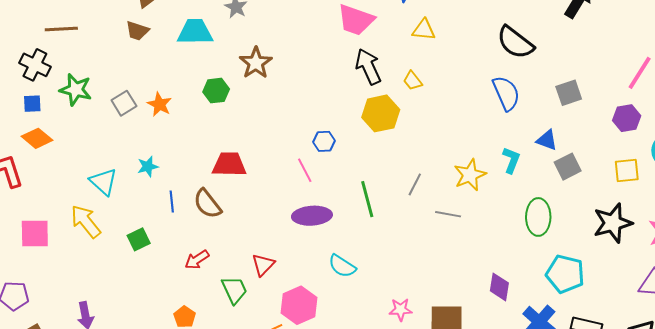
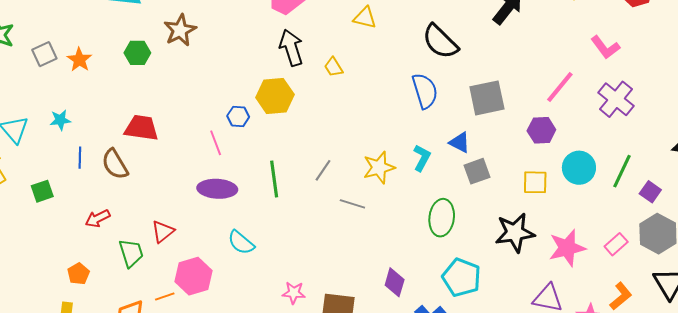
yellow triangle: (424, 30) -> (365, 18), moved
gray square: (569, 93) -> (487, 98), size x1.4
yellow hexagon: (381, 113) -> (275, 96), moved

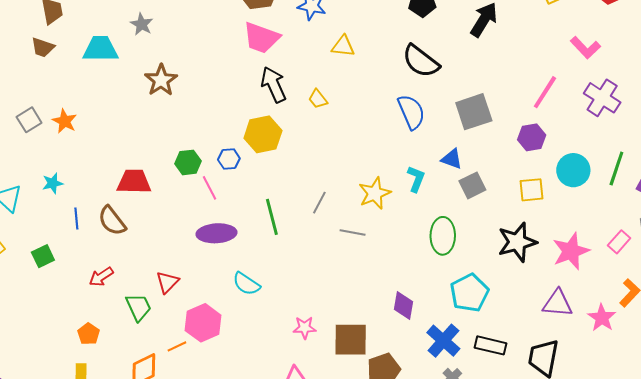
green hexagon: (137, 53) -> (188, 162), moved
cyan pentagon: (461, 277) -> (469, 293), turned 30

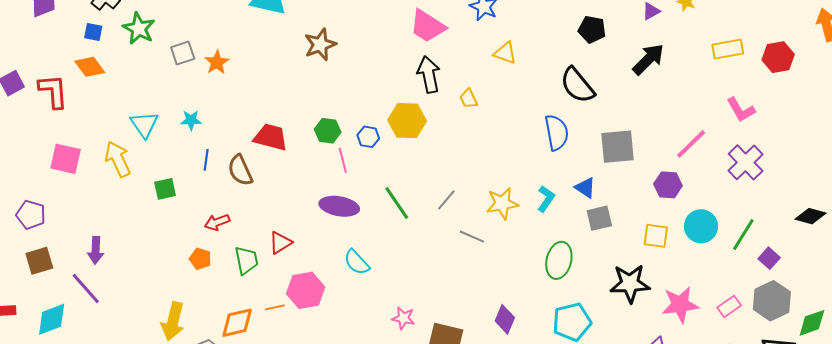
green line: (272, 217) -> (397, 203), turned -33
orange pentagon: (89, 334) -> (200, 259), moved, turned -30

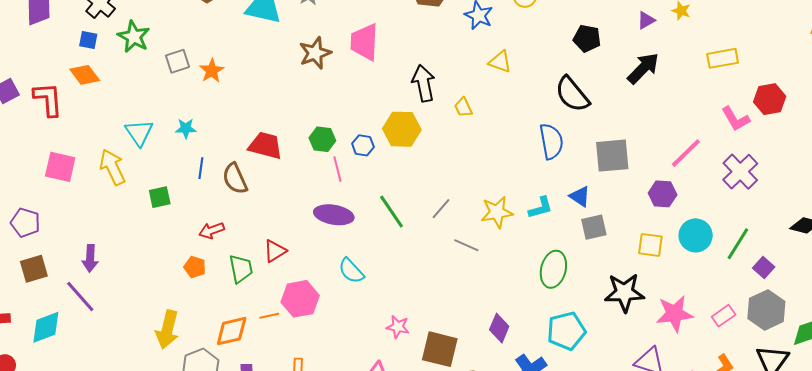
pink trapezoid: (428, 26) -> (364, 42), moved, turned 60
red hexagon: (778, 57) -> (770, 99), moved
cyan L-shape: (546, 199) -> (541, 208), turned 40

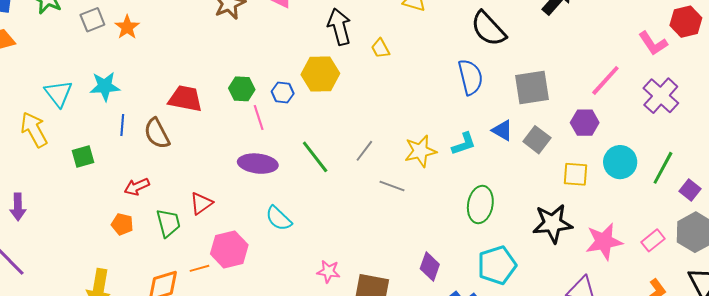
cyan star: (186, 128) -> (105, 86), size x1.4
gray square: (594, 227) -> (537, 140), moved, turned -36
purple arrow: (90, 258) -> (18, 207), moved

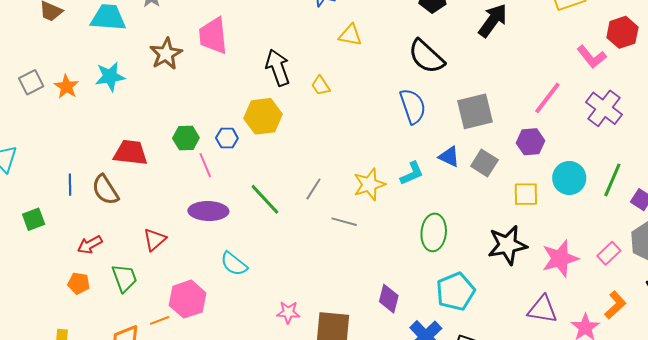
cyan star: (105, 86) -> (110, 77), moved
red triangle: (201, 203) -> (155, 240), moved

